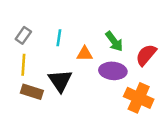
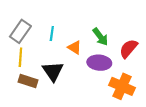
gray rectangle: (23, 35) -> (20, 31), size x1.5
orange triangle: (85, 54) -> (74, 48), turned 32

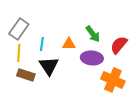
cyan line: (52, 33) -> (42, 44), moved
orange triangle: (74, 48) -> (69, 44), turned -32

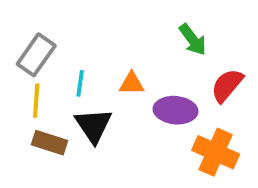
green arrow: (93, 34) -> (193, 40), moved

